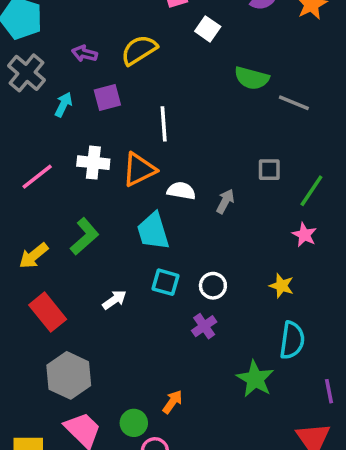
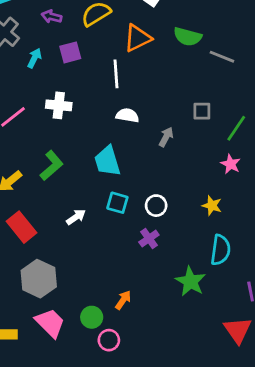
orange triangle: (139, 170) -> (137, 38), moved
white semicircle: (181, 191) -> (127, 115), moved

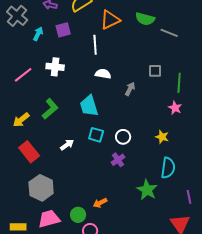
green line: (236, 128) -> (179, 83), turned -30
orange arrow: (123, 300) -> (100, 203), turned -152
pink trapezoid: (50, 323) -> (49, 219), turned -60

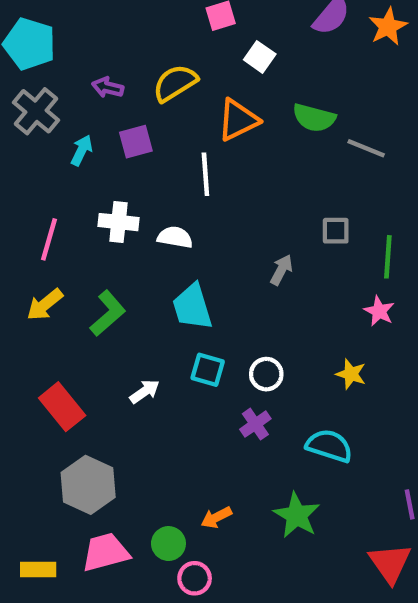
white semicircle: (103, 74) -> (175, 237), moved
pink line: (23, 75) -> (49, 239), turned -36
yellow arrow: (21, 120) -> (45, 305), moved
cyan semicircle: (168, 168) -> (329, 446), moved, turned -80
green star: (147, 190) -> (297, 515), moved

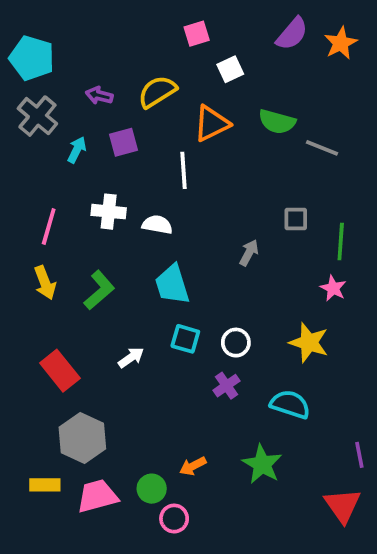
white square: (260, 57) -> (230, 69), turned 30
yellow arrow: (45, 305) -> (45, 283), turned -72
yellow star: (351, 374) -> (309, 343), size x1.5
yellow rectangle: (38, 570) -> (45, 485), moved

